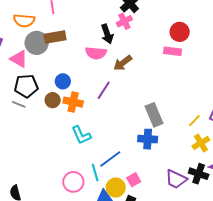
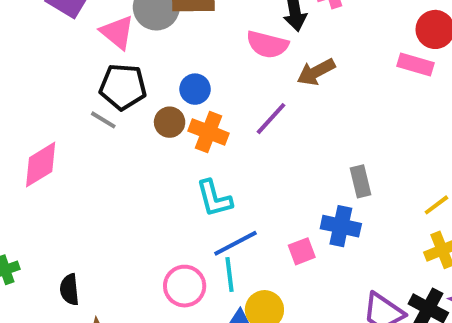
gray rectangle: (154, 115) -> (360, 181), size x0.7
blue line: (110, 159) -> (235, 243), moved
pink square: (134, 180) -> (302, 251), moved

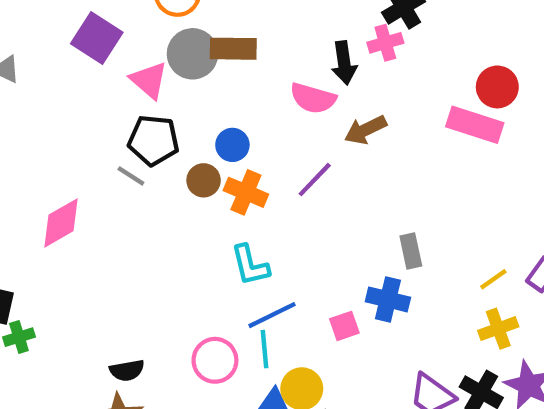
pink rectangle: (416, 64) -> (475, 125), size x1.4
black semicircle: (70, 290) -> (127, 370), moved, turned -96

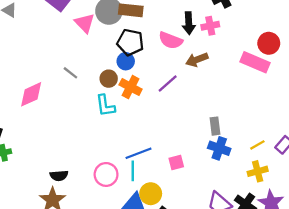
pink cross: (385, 43) -> (210, 26), moved
black pentagon: (153, 140) -> (130, 42), moved
cyan L-shape: (250, 265) -> (105, 106), moved
blue cross: (388, 299) -> (219, 148), moved

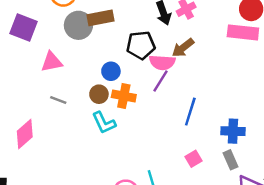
pink triangle: (85, 23) -> (52, 62), moved, turned -40
pink semicircle: (171, 40) -> (162, 62), moved
black pentagon: (130, 42) -> (141, 45), moved
gray rectangle: (215, 126) -> (231, 160), moved
blue line: (138, 153) -> (190, 112), moved, turned -35

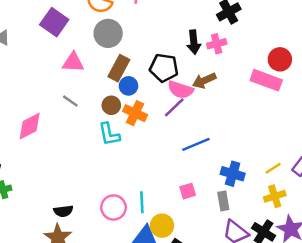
brown rectangle: (100, 18) -> (119, 68), moved, turned -65
blue line: (190, 112) -> (196, 144), turned 36

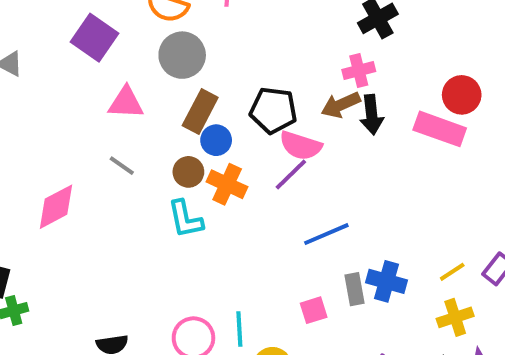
black arrow: (194, 42) -> (372, 115), moved
brown arrow: (204, 81) -> (341, 105), moved
gray rectangle: (223, 201) -> (354, 289), moved

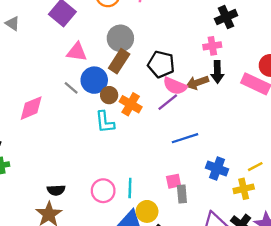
gray circle: (182, 55) -> (120, 38), moved
brown arrow: (341, 105) -> (197, 83), moved
blue circle: (216, 140) -> (94, 80), moved, size x1.5
gray rectangle: (354, 289) -> (182, 194), moved
yellow cross: (455, 317) -> (244, 189), moved

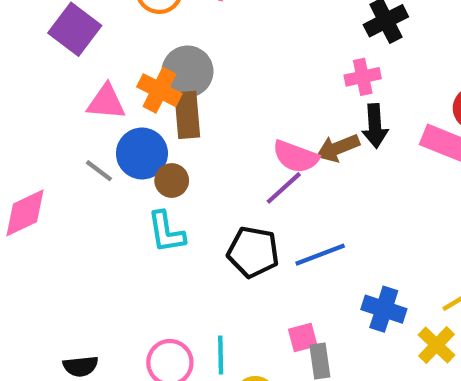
brown rectangle: (119, 61) -> (187, 115), turned -35
black pentagon: (161, 64) -> (253, 252), moved
orange cross: (131, 104) -> (159, 90), moved
yellow cross: (244, 189) -> (436, 345), turned -30

